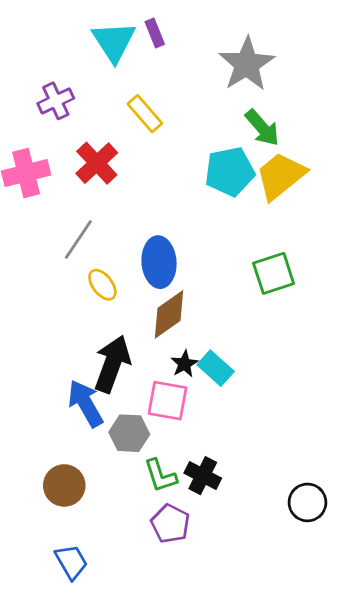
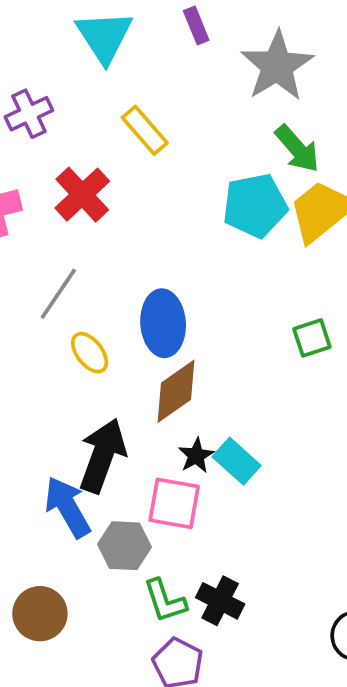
purple rectangle: (155, 33) -> (196, 25), moved
green square: (274, 273) -> (312, 338), size x0.7

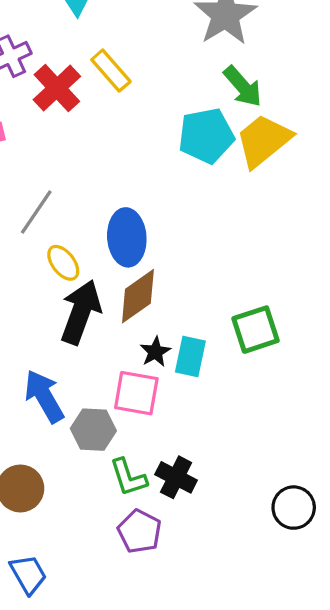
red cross: (82, 195) -> (57, 88), moved
green square: (312, 338) -> (256, 330), moved, size x1.4
black arrow: (102, 456) -> (81, 312), moved
cyan rectangle: (237, 461) -> (190, 357), turned 60

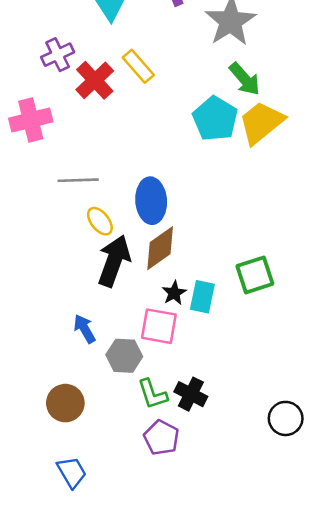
cyan pentagon: (206, 136) -> (215, 119), turned -30
gray line: (36, 212) -> (78, 180), turned 54
blue arrow: (44, 396) -> (85, 329), size x0.7

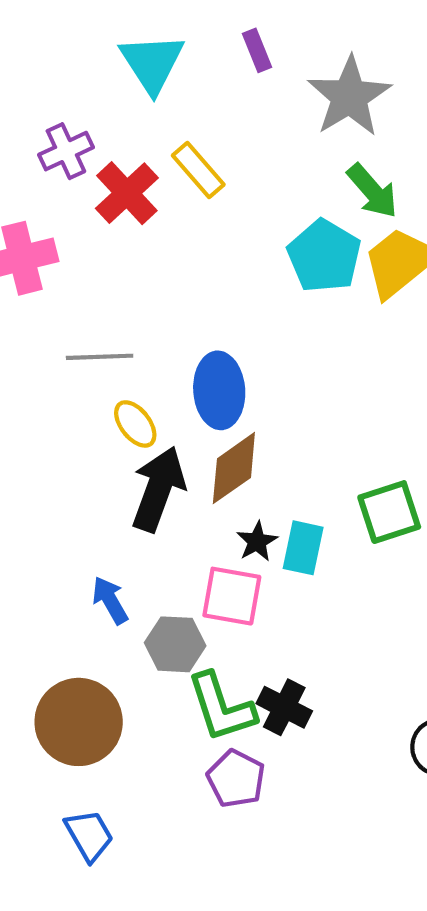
green L-shape: (152, 394) -> (221, 707), size x1.4
brown circle: (65, 403) -> (79, 722), size x1.4

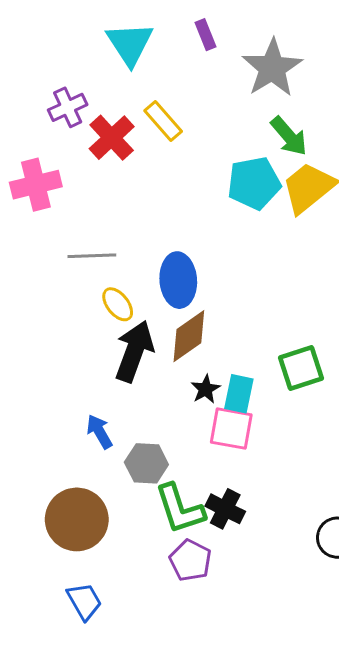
cyan pentagon: (324, 256) -> (254, 183), turned 30
pink square: (232, 596) -> (231, 429), moved

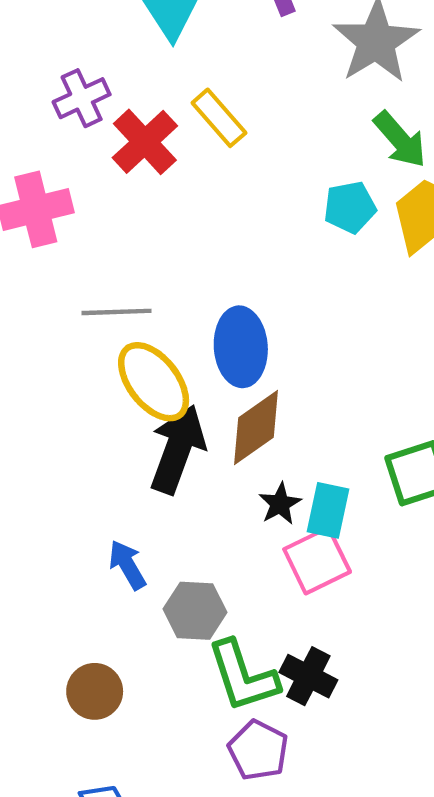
cyan pentagon: (254, 183) -> (350, 207), size x0.7
yellow ellipse: (118, 304) -> (154, 382), size x1.6
pink square: (231, 429) -> (317, 561), turned -36
brown circle: (77, 519) -> (95, 691), size x0.6

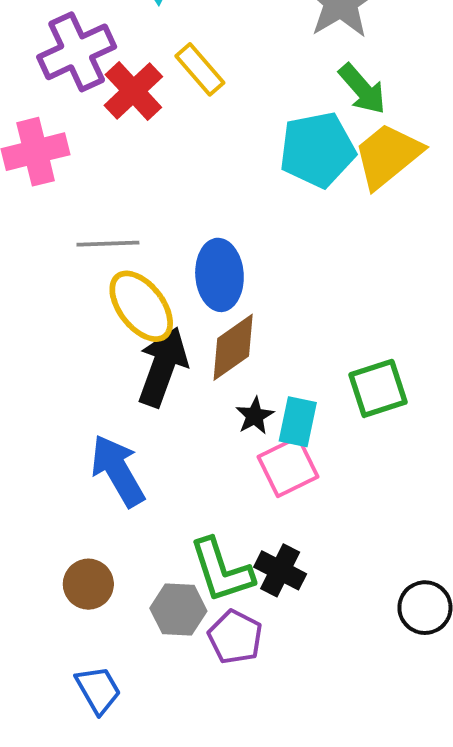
purple cross: (82, 98) -> (77, 52), size x1.5
cyan pentagon: (350, 207) -> (317, 150), size x1.6
blue arrow: (127, 565) -> (118, 471), size x1.6
gray hexagon: (195, 611) -> (178, 610), moved

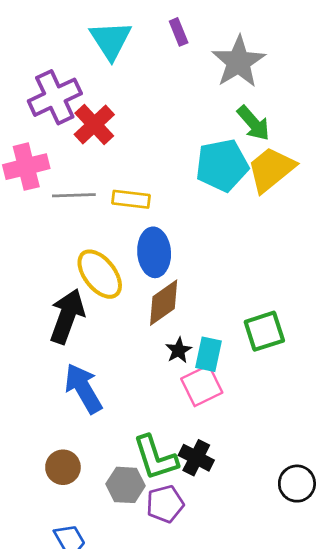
yellow rectangle: (200, 69) -> (131, 199), moved, turned -42
gray line: (108, 244) -> (74, 195), moved
black arrow: (163, 367) -> (67, 316), moved
purple pentagon: (235, 637) -> (165, 504), turned 30

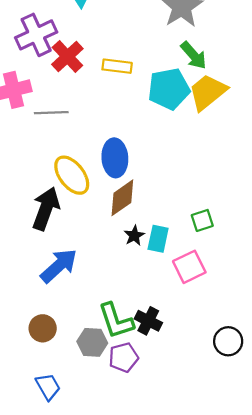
yellow rectangle: (131, 199) -> (117, 66), moved
green square: (264, 331) -> (202, 220), size x0.7
pink square: (202, 386) -> (189, 267), moved
blue arrow: (83, 388) -> (59, 266), turned 78

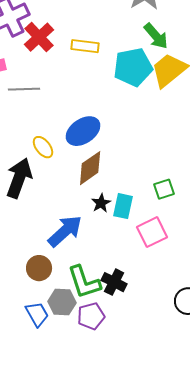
blue ellipse: (115, 158) -> (83, 131), turned 60
yellow ellipse: (72, 175) -> (43, 147), size x0.6
blue arrow: (59, 266) -> (65, 231), moved
brown circle: (43, 328) -> (39, 268), moved
blue trapezoid: (48, 387) -> (37, 314), moved

